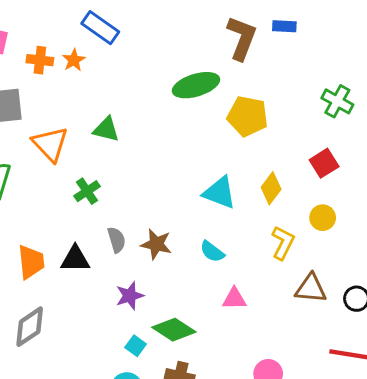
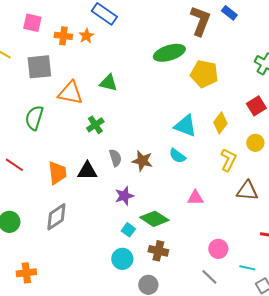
blue rectangle: (284, 26) -> (229, 13), turned 35
orange triangle: (50, 144) -> (70, 93), turned -36
cyan semicircle: (212, 252) -> (177, 156), moved

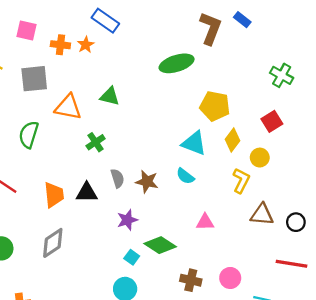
yellow pentagon: (204, 74) -> (215, 106), moved
yellow circle: (255, 143) -> (260, 158), moved
brown cross: (158, 251) -> (191, 280), moved

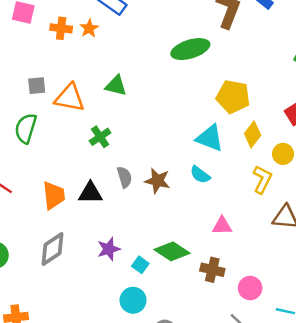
gray square: (34, 79) -> (37, 86), moved, size x0.6
purple star: (127, 220) -> (109, 249), moved
brown cross: (191, 280) -> (212, 270), moved

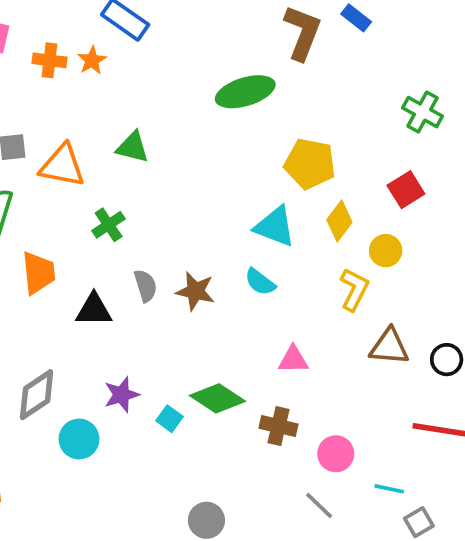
orange trapezoid: (54, 195) -> (38, 273), moved
cyan circle: (133, 300) -> (79, 439), moved

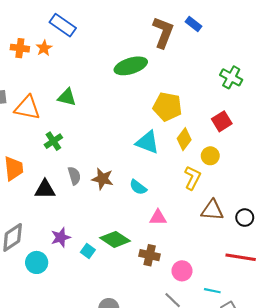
cyan semicircle: (260, 282) -> (138, 187), moved

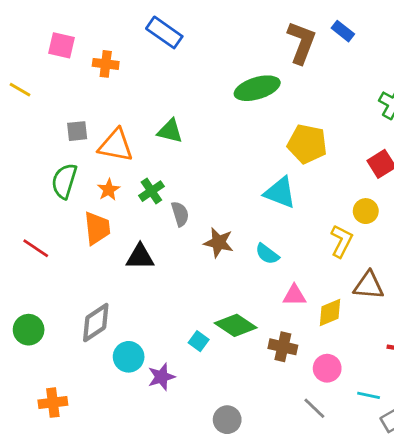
orange star: (44, 48) -> (109, 190), moved
yellow diamond: (184, 139) -> (330, 313), moved, turned 30
gray semicircle: (74, 176) -> (180, 214), moved
purple star: (61, 237) -> (161, 377), moved

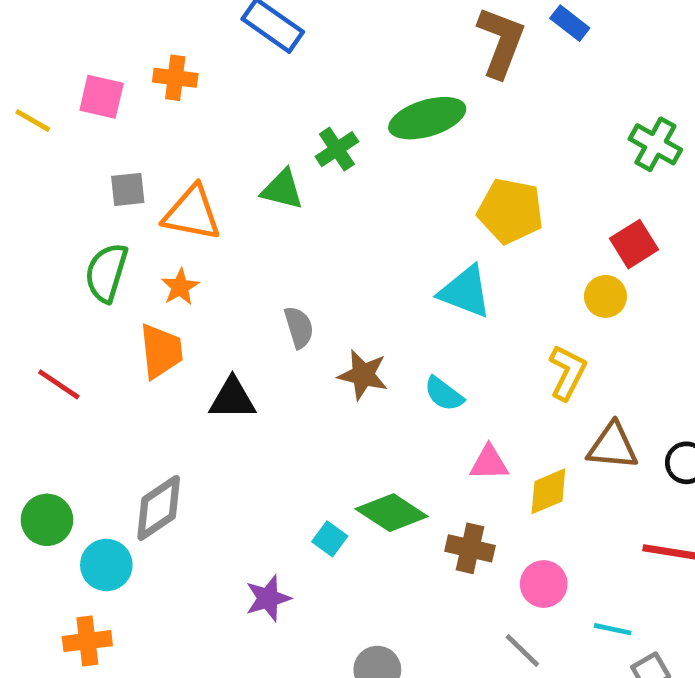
pink square: (61, 45) -> (102, 97), moved
green cross: (151, 191) -> (337, 149), moved
yellow circle: (366, 211) -> (605, 296), moved
cyan circle: (129, 357) -> (106, 565), moved

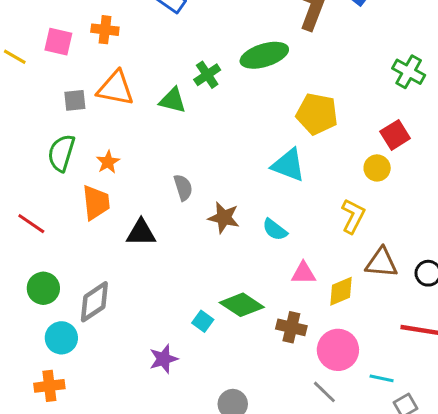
orange triangle: (192, 213) -> (115, 88), moved
green circle: (47, 520) -> (43, 288), moved
pink circle: (544, 584) -> (338, 350), size x1.4

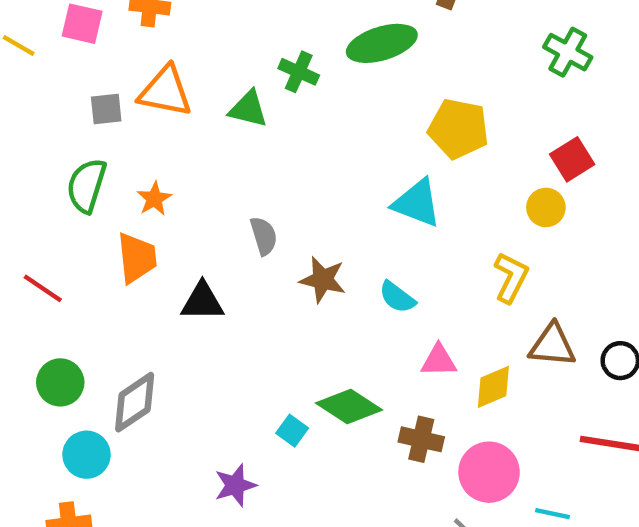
green cross: (409, 72) -> (568, 52), moved
green cross: (207, 75) -> (299, 72), turned -32

